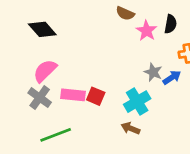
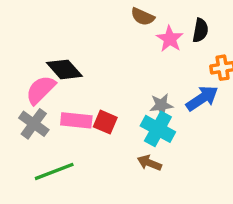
black diamond: (42, 29) -> (64, 69), moved
gray star: (153, 72) -> (161, 105), moved, turned -30
blue arrow: (172, 77) -> (202, 98), size x1.4
cyan cross: (137, 102) -> (158, 129), turned -30

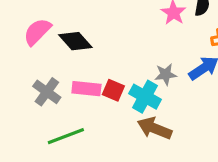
pink semicircle: (41, 90) -> (37, 32), moved
cyan cross: (158, 129) -> (145, 97), moved
brown arrow: (149, 163) -> (155, 128), size x1.5

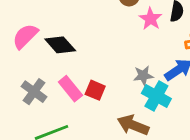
pink rectangle: (86, 89) -> (70, 89), turned 45
cyan cross: (145, 97) -> (156, 96), moved

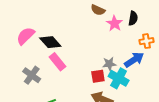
pink rectangle: (70, 89) -> (58, 62), moved
red square: (95, 90) -> (98, 76), moved, turned -32

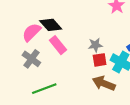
pink semicircle: (25, 36) -> (31, 32), moved
gray star: (109, 64) -> (95, 45), moved

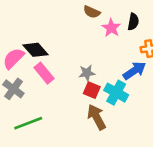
red square: (100, 60) -> (92, 90), turned 32
brown arrow: (104, 83) -> (97, 117), turned 40

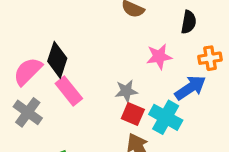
pink star: (111, 28) -> (159, 57), moved, turned 30
black diamond: (35, 50) -> (57, 60), turned 60

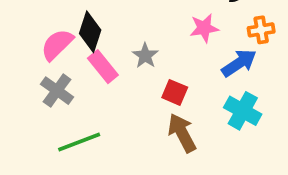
gray star: (126, 91) -> (145, 56), moved, turned -30
cyan cross: (166, 117) -> (243, 111), moved

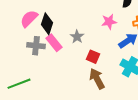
pink semicircle: (57, 45) -> (29, 19), moved
gray cross: (57, 91) -> (36, 46), moved, turned -30
green line: (79, 142) -> (19, 84), moved

